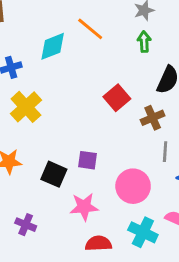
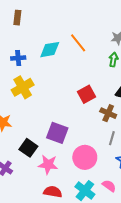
brown cross: (153, 118) -> (108, 113), turned 35
purple square: (87, 160) -> (57, 133), size x1.5
black square: (54, 174) -> (28, 148), moved

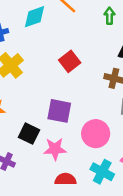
red square: (86, 94) -> (70, 61), moved

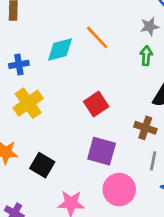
purple square: (59, 111) -> (102, 151), moved
black square: (29, 134) -> (42, 165), moved

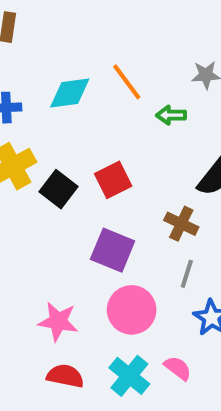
green arrow: (146, 56) -> (171, 115), moved, turned -102
black square: (42, 165) -> (58, 189), moved

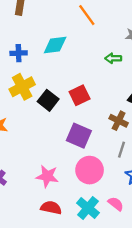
orange line: (127, 82) -> (87, 15), moved

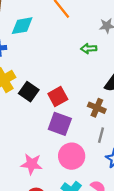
cyan diamond: (55, 45) -> (22, 26), moved
red square: (80, 95) -> (58, 97), moved

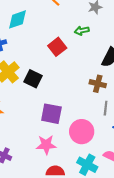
red square: (58, 97) -> (57, 47), moved
purple square: (60, 124) -> (51, 114), moved

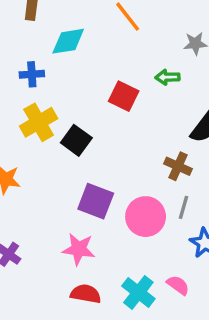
red square: (57, 47) -> (124, 96), turned -36
pink circle: (82, 132) -> (146, 217), moved

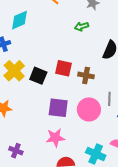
red square: (124, 96) -> (63, 68), moved
brown cross: (178, 166) -> (86, 75), moved

